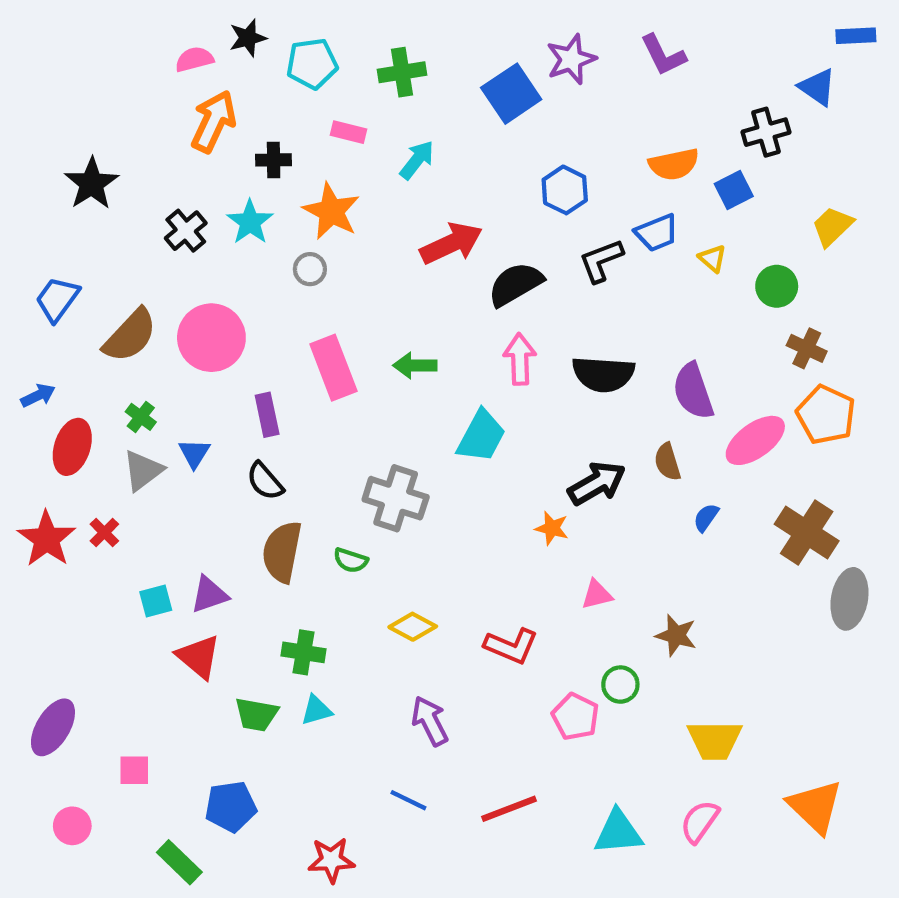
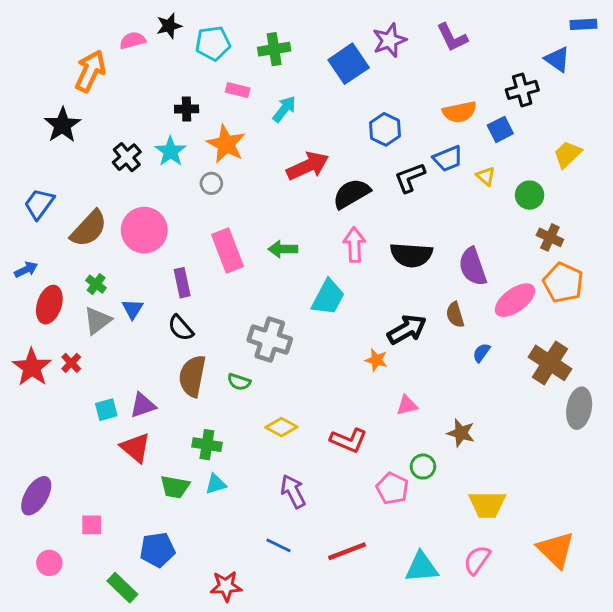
orange arrow: (214, 121) -> (90, 71), moved

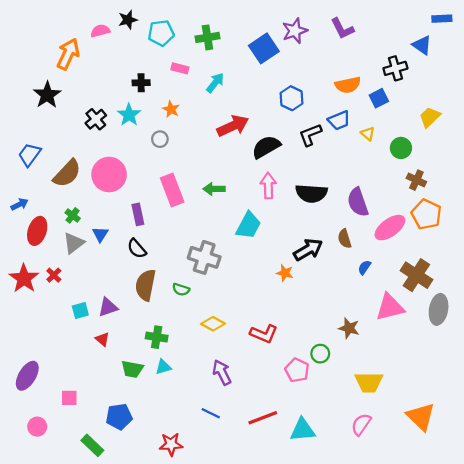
orange star: (226, 144) -> (171, 109), size x0.6
pink triangle: (407, 405) -> (390, 307), moved, size x1.8
red triangle: (135, 448) -> (102, 339), size x0.6
cyan triangle: (422, 567) -> (303, 430), moved

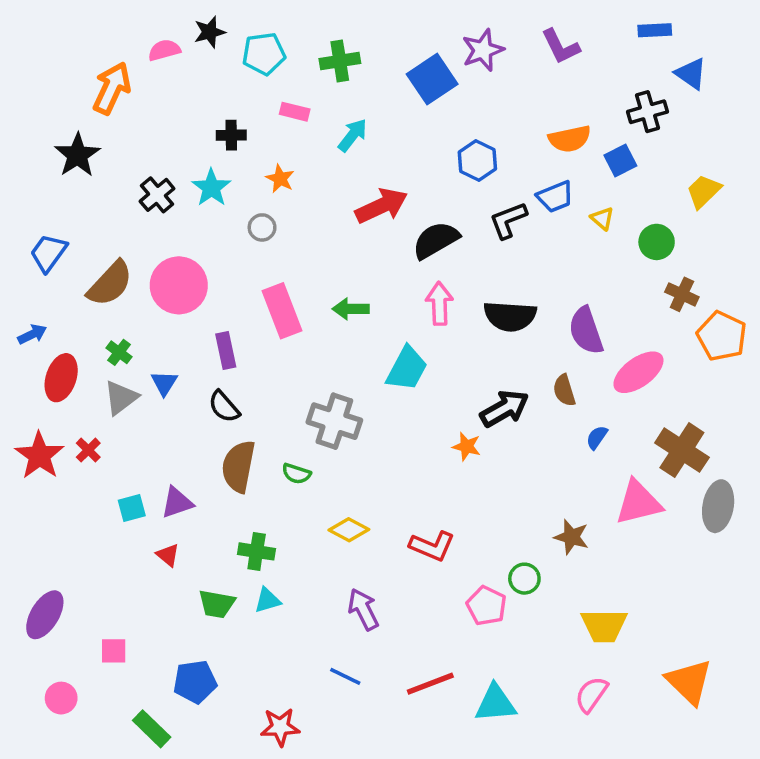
blue rectangle: (442, 19) -> (655, 30), moved
orange pentagon: (426, 214) -> (722, 336), moved

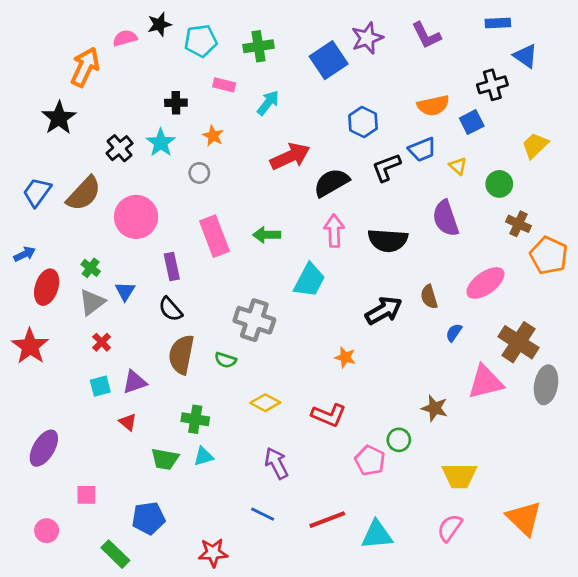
brown semicircle: (110, 284) -> (84, 194), moved
purple semicircle: (586, 331) -> (446, 218), moved
orange star: (467, 446) -> (345, 357), moved
red cross: (88, 450) -> (102, 342), moved
purple ellipse: (45, 615) -> (44, 448), moved

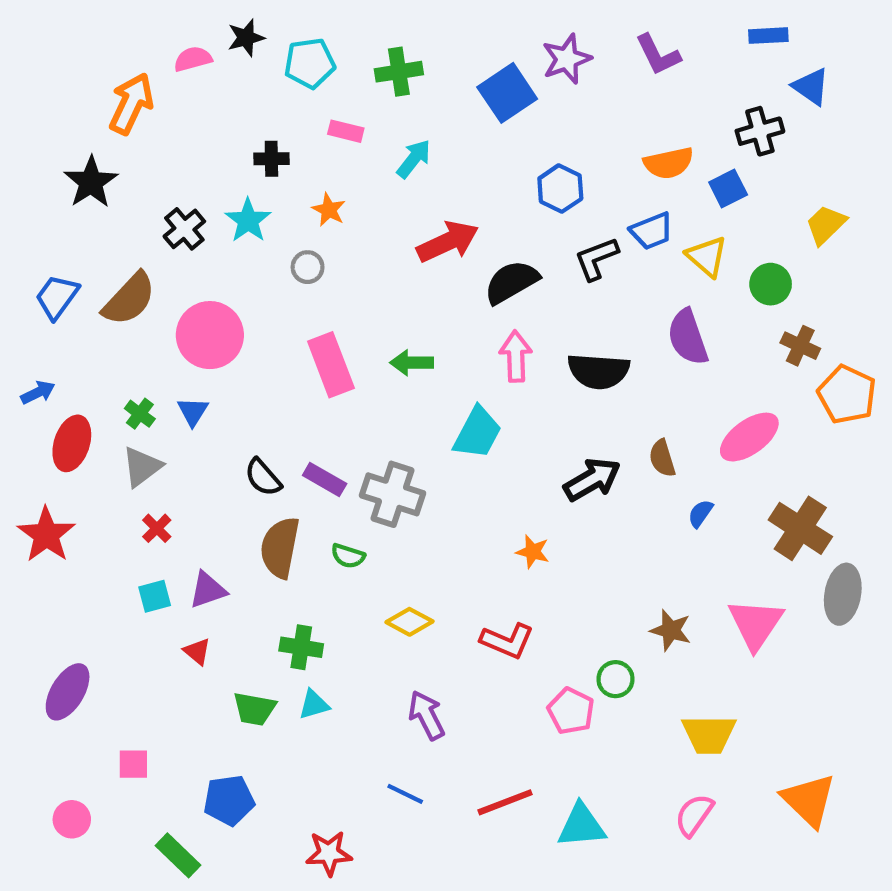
yellow triangle: (458, 166) -> (707, 256), size x1.5
purple rectangle: (172, 266) -> (325, 479), moved, turned -48
blue triangle: (125, 291) -> (193, 412), moved
pink triangle: (485, 382) -> (756, 624), moved, turned -42

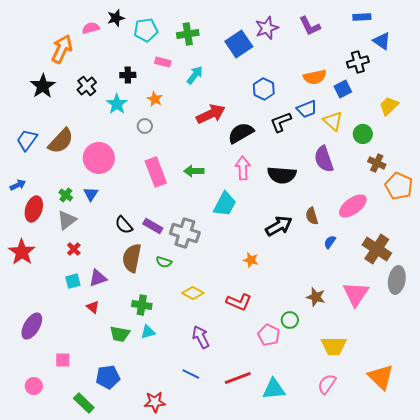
black cross: (184, 229) -> (87, 86), moved

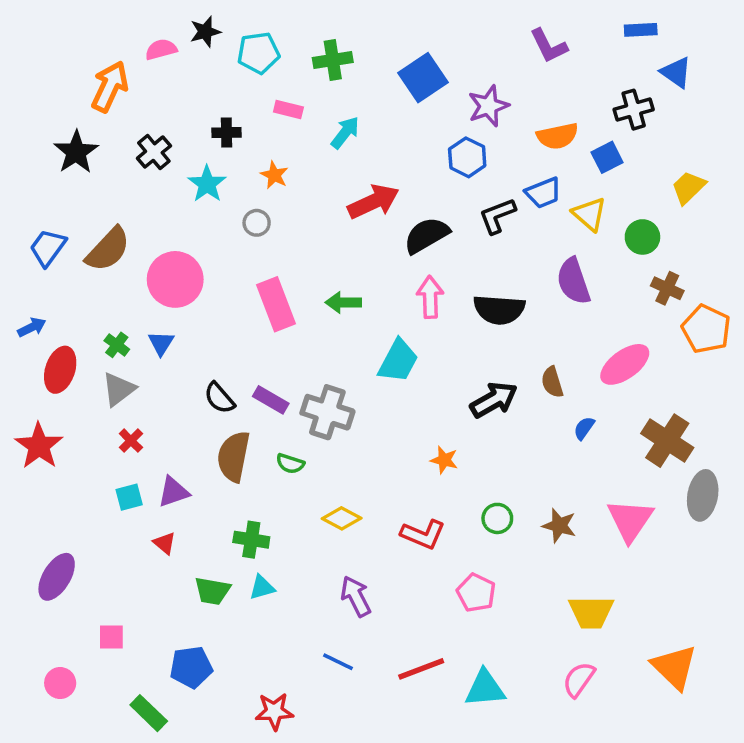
purple star: (267, 28) -> (488, 106), moved
green circle: (290, 320) -> (497, 518), moved

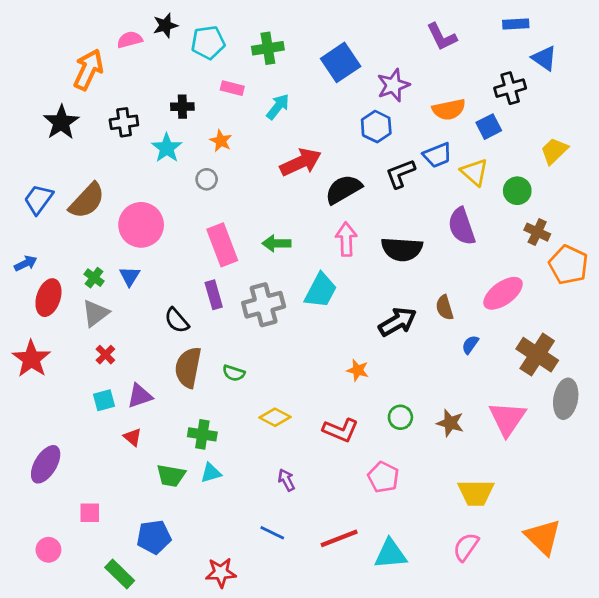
black cross: (154, 152) -> (124, 122), turned 32
purple rectangle: (271, 400) -> (214, 295), moved, turned 44
gray cross: (327, 412) -> (264, 305), moved, turned -33
purple arrow: (356, 596) -> (286, 480), size x0.7

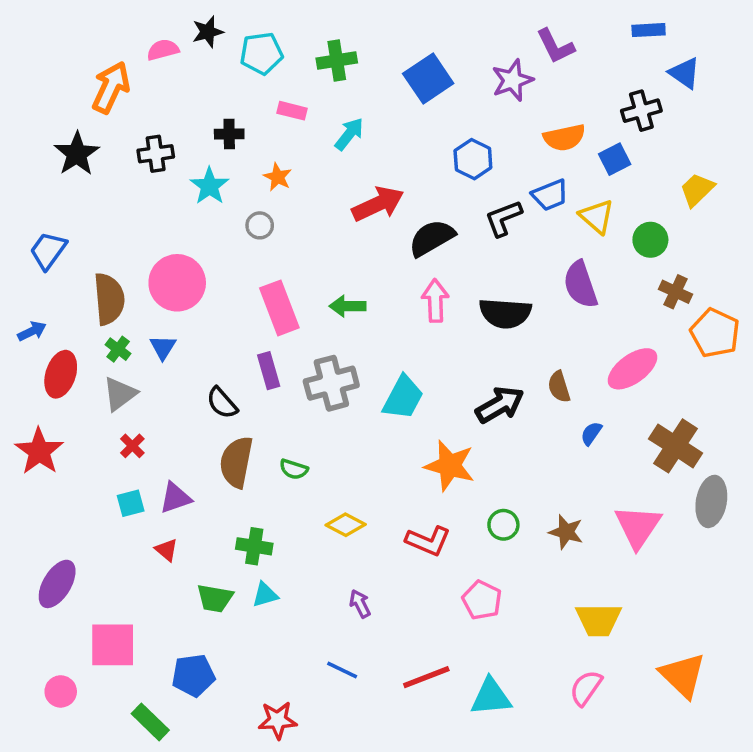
purple star: (393, 85) -> (512, 80), moved
brown semicircle: (87, 201) -> (109, 299), moved, turned -48
cyan trapezoid: (321, 290) -> (403, 398), moved
orange star: (358, 370) -> (450, 466), size x1.8
pink square: (90, 513) -> (113, 645), size x1.8

